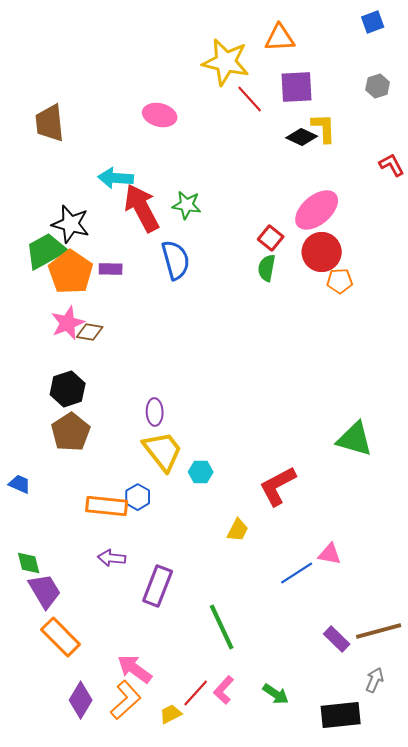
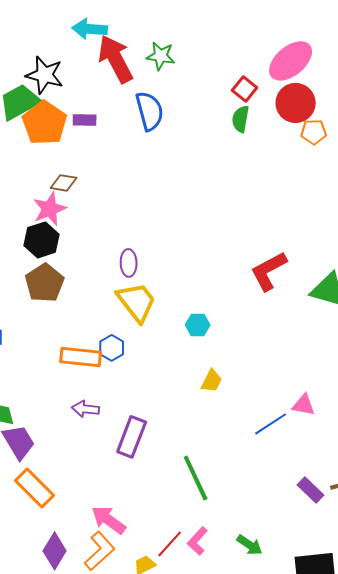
pink star: (68, 323) -> (50, 209), moved
cyan hexagon: (201, 472) -> (198, 325), moved
red L-shape: (278, 486) -> (269, 271), moved

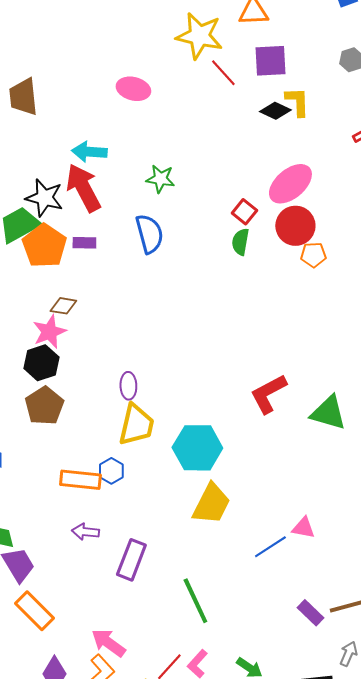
red arrow: (116, 59) -> (83, 188), moved
yellow trapezoid: (137, 302) -> (136, 425), turned 51
cyan hexagon: (198, 325) -> (197, 448), size x2.0
yellow trapezoid: (212, 381) -> (211, 504), size x1.8

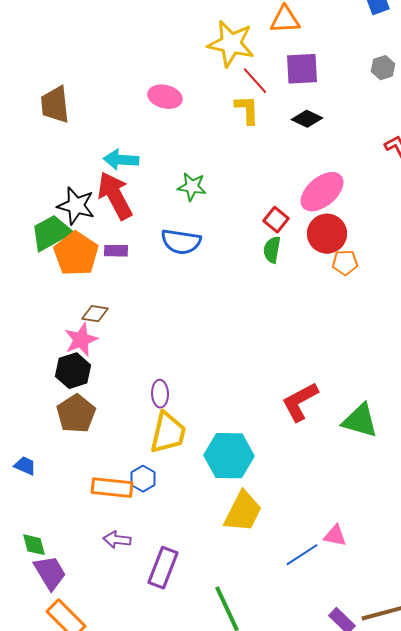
yellow L-shape: (297, 102) -> (247, 110), moved
blue semicircle: (149, 234) -> (181, 242), turned 114

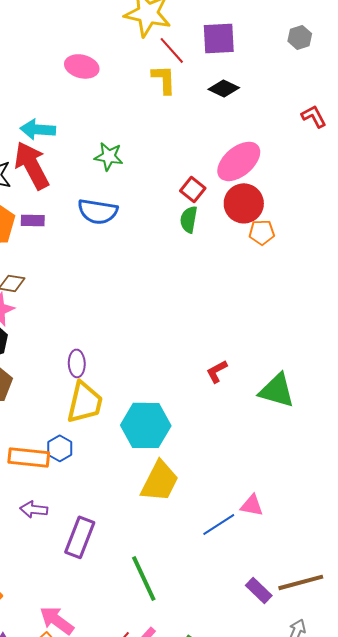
red L-shape: (300, 402) -> (217, 371), size x0.6

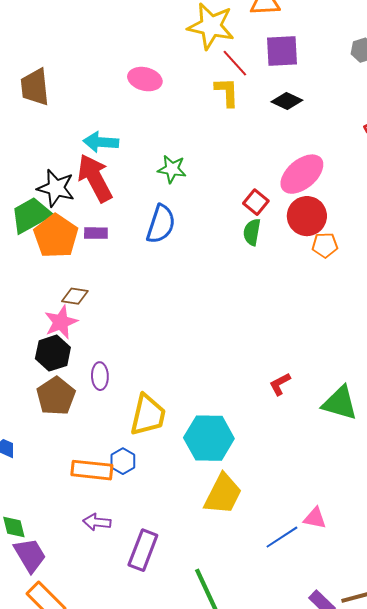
blue semicircle: (98, 211) -> (161, 224), turned -81
purple ellipse: (77, 363) -> (100, 376), moved

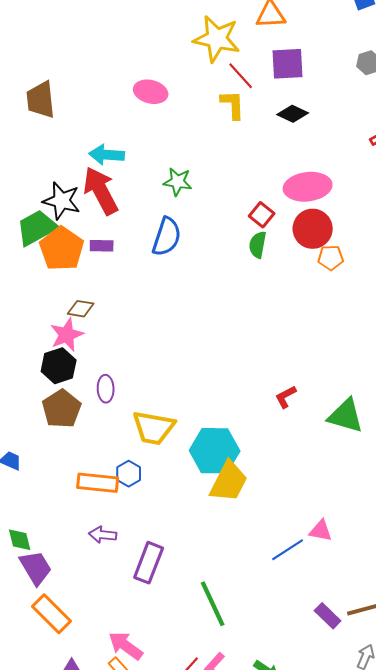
pink ellipse: (302, 174) -> (308, 187), turned 33
yellow trapezoid: (148, 415) -> (154, 428), turned 87
yellow trapezoid: (223, 494) -> (229, 482), moved

